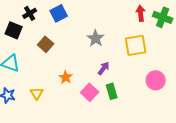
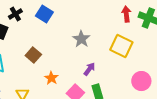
blue square: (59, 13) -> (44, 14), turned -30
brown square: (46, 44) -> (33, 55), moved
yellow square: (136, 45) -> (121, 46), turned 35

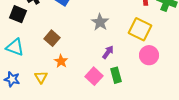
orange star: (51, 78) -> (61, 61), moved
pink circle: (141, 81) -> (149, 55), moved

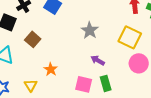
brown square: (52, 38) -> (33, 39), moved
purple arrow: (108, 52) -> (98, 60), turned -96
pink square: (94, 76) -> (84, 84), turned -30

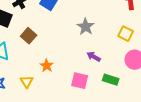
yellow square: (130, 37) -> (126, 34), size x0.7
green rectangle: (106, 83) -> (111, 80), moved, turned -56

